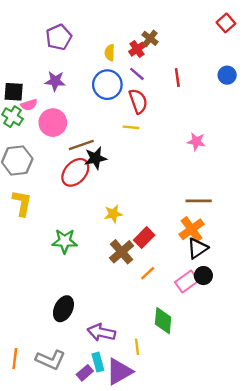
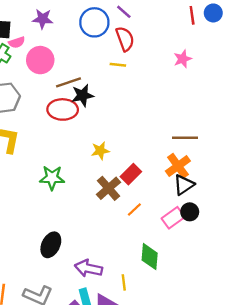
red line: (177, 78) -> (192, 15), moved
pink star: (196, 142) -> (183, 59), moved, turned -30
red ellipse: (75, 172) -> (63, 109), turned 48

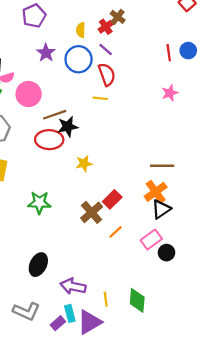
purple star: (43, 19) -> (46, 53), moved, turned 30
pink star: (183, 59) -> (170, 93), moved
yellow star: (100, 151) -> (84, 164), moved
black circle: (190, 212) -> (167, 253), moved
green diamond: (150, 257) -> (137, 300), moved

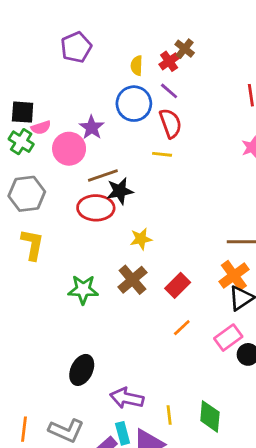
purple star: (46, 53) -> (92, 128), moved
brown cross: (92, 212) -> (132, 280), moved

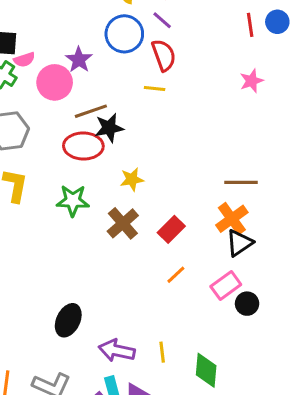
green star: (83, 290) -> (73, 201), moved
yellow line: (169, 415) -> (162, 352), moved

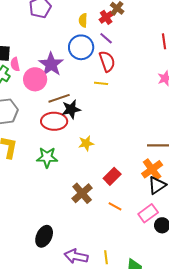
pink semicircle: (24, 60) -> (15, 64), turned 96
purple star: (79, 60) -> (51, 64), size x1.4
brown cross: (123, 223) -> (82, 193), moved
orange line: (176, 275) -> (115, 206), turned 72

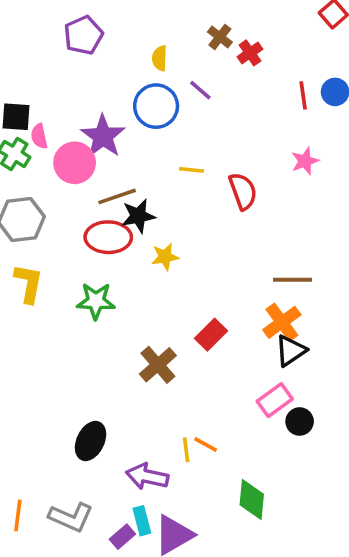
red cross: (106, 17) -> (250, 53), moved
red semicircle: (107, 61) -> (243, 191), moved
yellow star: (86, 143) -> (165, 257), moved
orange line: (115, 206) -> (206, 445), moved
yellow line: (106, 257) -> (186, 450), moved

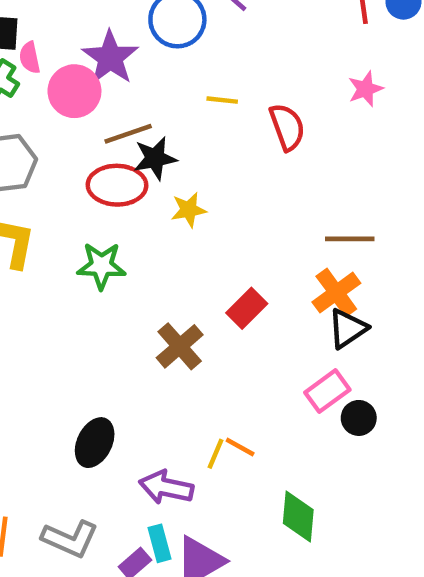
yellow line: (186, 450) -> (215, 454), turned 30

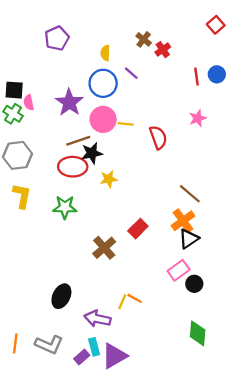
pink circle: (74, 91) -> (103, 119), moved
brown line: (350, 239) -> (190, 194), turned 40
green diamond: (298, 516) -> (198, 333), moved

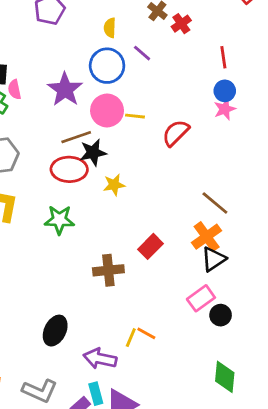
blue circle: (217, 74) -> (225, 91), moved
red semicircle: (158, 137) -> (176, 133), turned -115
brown cross: (104, 248) -> (108, 270), turned 35

